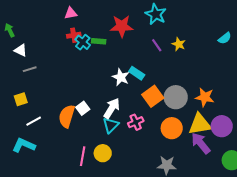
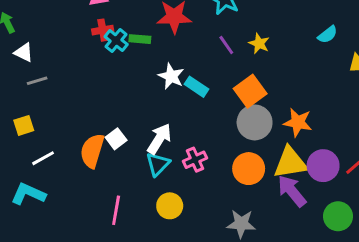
white star: (121, 77) -> (171, 76), moved
orange square: (153, 96) -> (250, 91), moved
yellow circle: (103, 153) -> (170, 206), moved

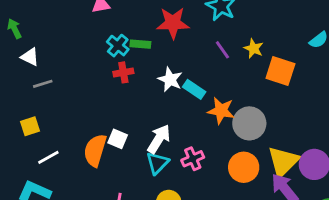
red cross: (103, 30) -> (123, 72), moved
orange square: (250, 91) -> (280, 71), moved, turned -36
orange star: (298, 122) -> (221, 111), moved
white square: (116, 139) -> (118, 139), turned -30
yellow triangle: (290, 163) -> (283, 162), turned -36

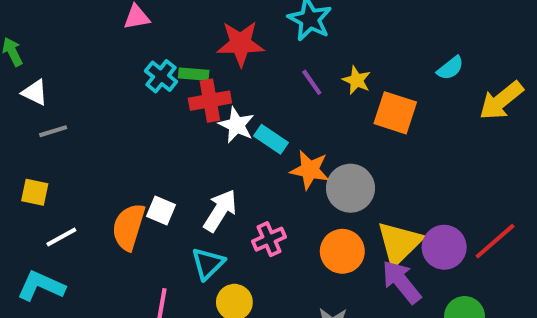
red cross: (123, 72) -> (210, 101), moved, size x1.4
yellow square: (30, 126) -> (35, 192), turned 30
cyan triangle: (157, 163) -> (208, 264), moved

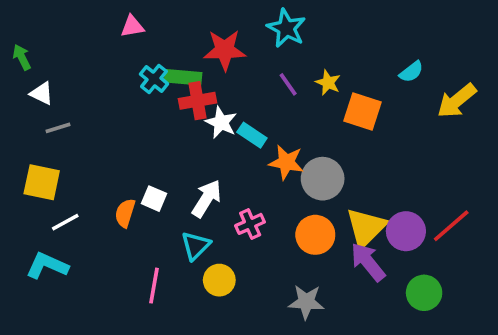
green rectangle: (194, 74) -> (183, 77), size x1.4
yellow square: (35, 192) -> (42, 182), size x1.5
orange semicircle: (128, 227) -> (125, 213), size x0.7

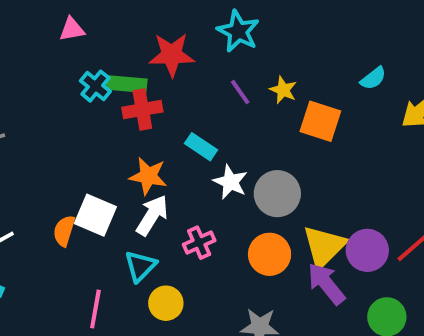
white star: (221, 122) -> (230, 182), moved
orange star: (286, 162) -> (148, 176), moved
white square: (154, 199) -> (95, 215), size x1.5

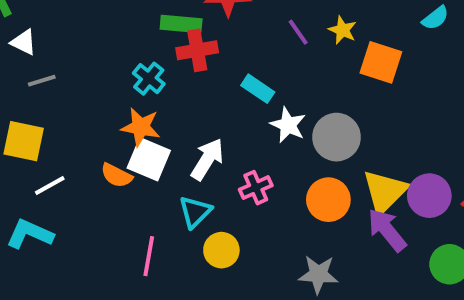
cyan cross: (95, 86) -> (149, 79), moved
orange star: (148, 176) -> (141, 127), moved
orange semicircle: (64, 231) -> (116, 175), turned -80

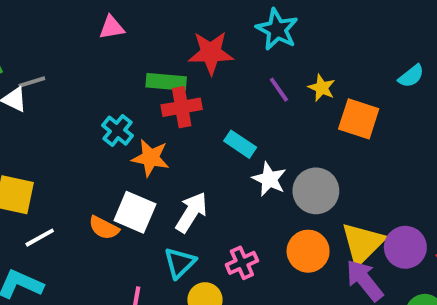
cyan cross: (149, 79) -> (117, 131), moved
gray line: (42, 81) -> (32, 82), moved
orange star: (141, 127) -> (151, 158), moved
pink cross: (256, 188) -> (242, 263), moved

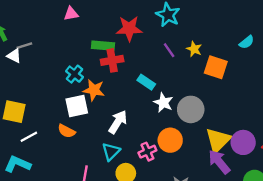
white square: (135, 212) -> (77, 106), moved, turned -35
orange circle: (308, 251) -> (170, 140), moved

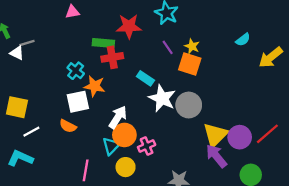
orange square: (216, 67) -> (190, 64), moved
white star: (163, 103) -> (162, 98), size x1.4
orange circle: (170, 140) -> (124, 135), moved

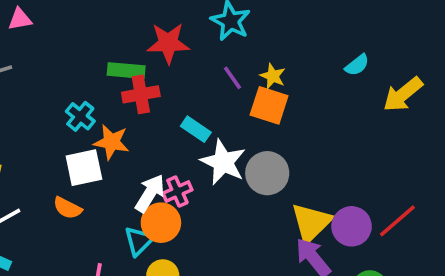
pink triangle: (72, 12) -> (20, 19), moved
pink cross: (147, 146) -> (177, 191), moved

